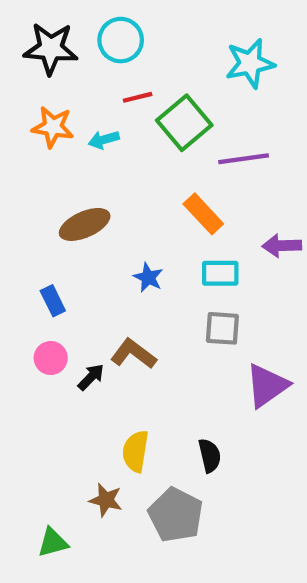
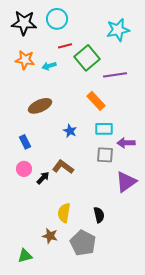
purple arrow: (282, 246) -> (126, 143), moved

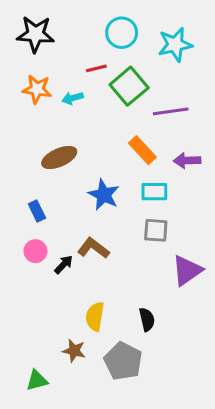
cyan circle: (57, 19) -> (122, 33), moved
blue star: (70, 131) -> (104, 195), size x1.5
purple arrow: (126, 143) -> (187, 160), moved

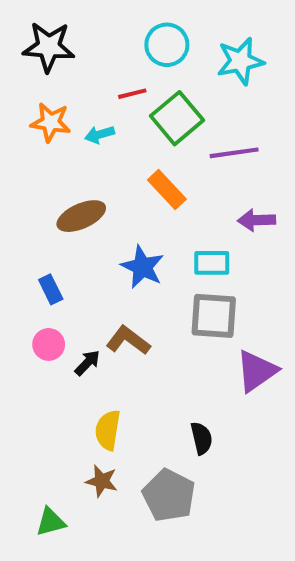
orange rectangle: (142, 150) -> (167, 190), moved
gray square: (156, 230) -> (214, 316), size x1.4
yellow semicircle: (95, 317) -> (108, 430), moved

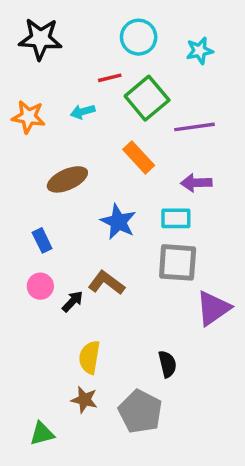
cyan star: (240, 61) -> (200, 51), size x0.7
orange star: (51, 122) -> (28, 117), moved
purple arrow: (257, 220) -> (196, 183), moved

